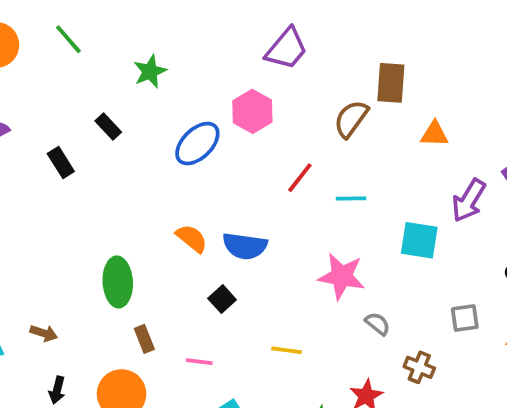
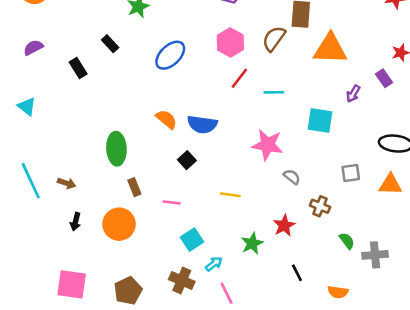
pink hexagon: (252, 111) -> (230, 42), moved
orange triangle: (434, 134) -> (330, 49), size x1.8
purple arrow: (469, 200) -> (353, 94), size x0.6

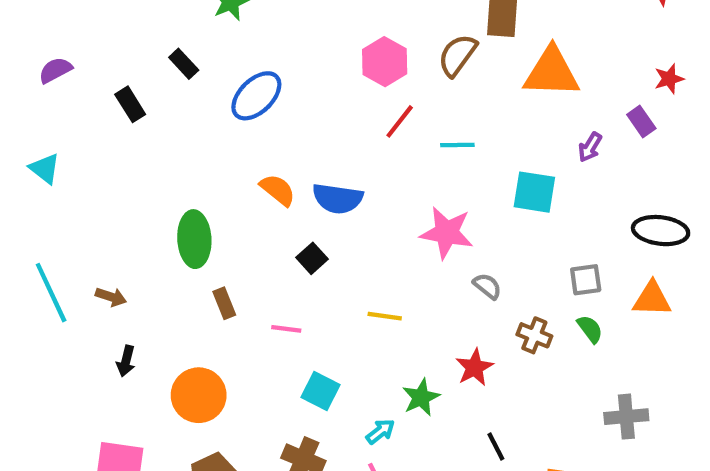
blue ellipse: (170, 55) -> (256, 96), moved
orange circle: (119, 224) -> (199, 395), moved
cyan square: (192, 240) -> (321, 391), turned -30
green semicircle: (347, 241) -> (590, 329), moved
cyan arrow: (214, 264) -> (380, 432), moved

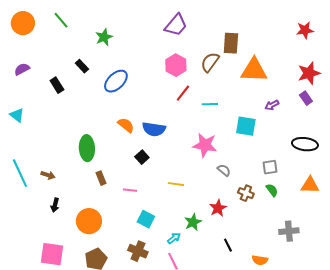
red star: (669, 79) -> (309, 73), size x1.6
purple rectangle: (641, 121) -> (306, 98), moved
purple arrow: (590, 147) -> (272, 105), turned 32
orange triangle: (652, 299) -> (310, 185), moved

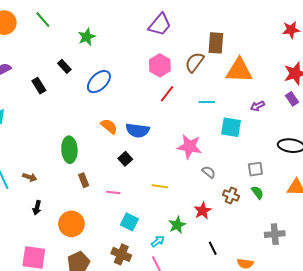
cyan line: (210, 104) -> (207, 102), moved

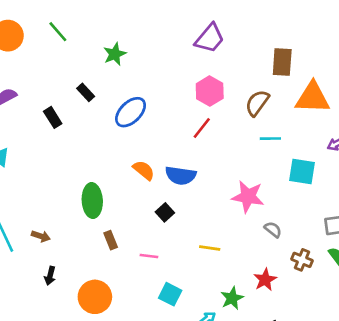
brown semicircle: (194, 62) -> (257, 103), moved
red line: (167, 94) -> (202, 128), moved

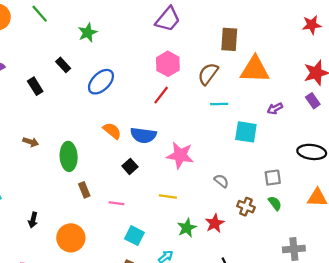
pink star: (248, 197) -> (180, 155), moved
brown arrow: (41, 236) -> (31, 142), moved
green star: (232, 298) -> (187, 228), moved

